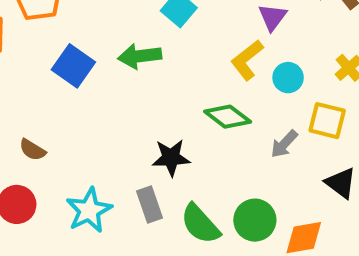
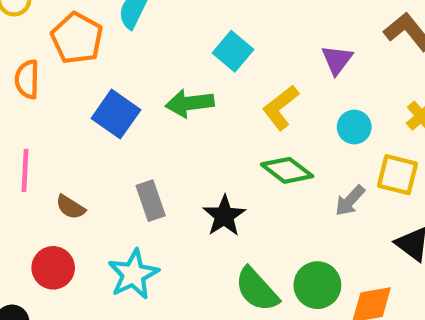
yellow L-shape: (247, 60) -> (281, 108), moved
black star: (171, 158) -> (224, 216), turned -30
gray rectangle: (150, 204) -> (151, 201), moved

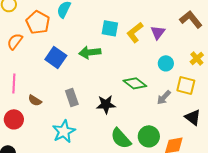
cyan square: (233, 51) -> (110, 28), turned -30
orange semicircle: (27, 79) -> (15, 41), turned 36
yellow L-shape: (281, 108) -> (135, 32), moved
black star: (224, 216) -> (106, 104), turned 30
red circle: (53, 268) -> (14, 119), moved

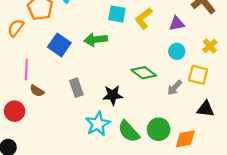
purple triangle: (158, 32) -> (177, 24), moved, turned 42
pink line: (14, 83) -> (26, 69), moved
black triangle: (193, 117) -> (206, 109), turned -30
cyan star: (64, 131) -> (98, 124), moved

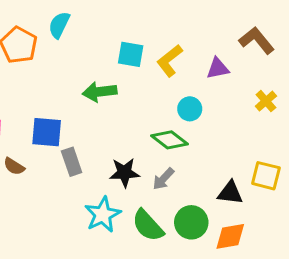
blue square: (59, 45) -> (47, 132), moved, turned -30
cyan circle: (177, 51) -> (190, 109), moved
yellow square: (198, 75) -> (266, 176), moved
gray arrow: (175, 88) -> (163, 179), moved
black triangle: (206, 109) -> (230, 193), moved

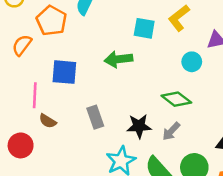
yellow L-shape: (170, 61) -> (179, 18), moved
cyan circle: (190, 109) -> (192, 62), moved
blue square: (47, 132) -> (64, 72), moved

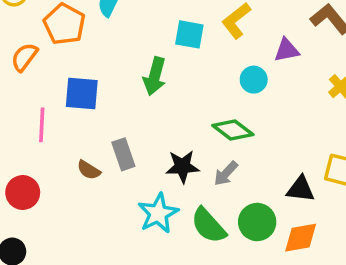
green arrow: (118, 59) -> (155, 76), turned -68
brown semicircle: (48, 121) -> (89, 170), moved

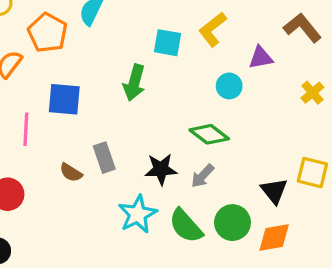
black triangle: (301, 189) -> (274, 191), turned 44

